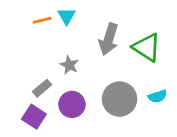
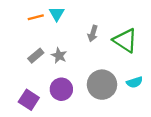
gray arrow: (109, 39) -> (93, 33), size x0.6
gray rectangle: (42, 88) -> (36, 56), moved

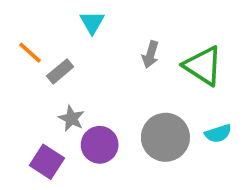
orange line: (36, 17) -> (30, 53), moved, turned 56
gray rectangle: (36, 56) -> (60, 71), moved
gray star: (59, 56) -> (71, 118), moved

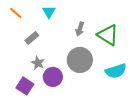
orange line: (30, 53) -> (16, 13), moved
cyan semicircle: (218, 133) -> (116, 71), size x1.5
gray circle: (165, 137) -> (80, 60), moved

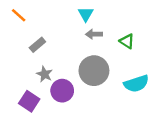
cyan triangle: (49, 12) -> (86, 14), moved
gray arrow: (80, 29) -> (94, 34), turned 72
green triangle: (108, 35) -> (127, 41), size x0.6

